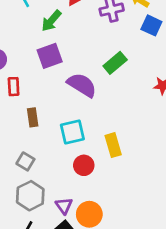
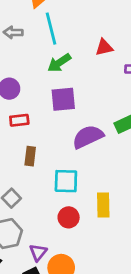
green arrow: (51, 21) -> (59, 63), moved
purple semicircle: (82, 85) -> (88, 137), turned -72
red rectangle: (14, 87) -> (19, 120), turned 72

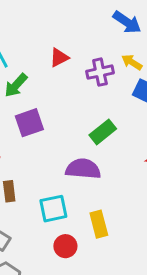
purple semicircle: (88, 137) -> (83, 169), moved, turned 44

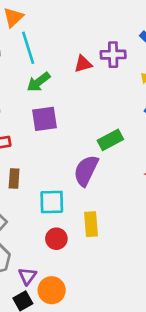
purple cross: (100, 72) -> (113, 55), moved
purple semicircle: (83, 169) -> (86, 171), turned -80

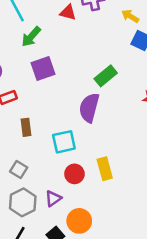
red triangle: (83, 64) -> (68, 13), turned 42
yellow rectangle: (91, 224) -> (105, 169), moved
purple triangle: (27, 276) -> (53, 199), moved, turned 30

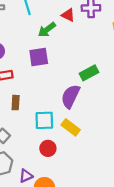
green arrow: (31, 37) -> (47, 30), moved
yellow rectangle: (105, 169) -> (71, 127), moved, turned -48
purple triangle: (53, 199) -> (26, 176), moved

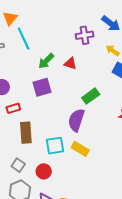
red triangle: (68, 15) -> (70, 63), moved
brown rectangle: (16, 103) -> (26, 133), size x1.5
red circle: (48, 148) -> (44, 171), moved

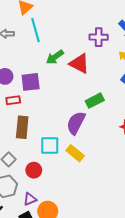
red triangle: (70, 63) -> (79, 64), size x1.5
purple square: (42, 87) -> (31, 82), moved

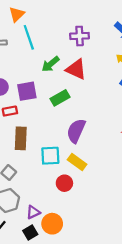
purple cross: (99, 37) -> (80, 36), moved
green rectangle: (95, 101) -> (60, 98), moved
red circle: (34, 170) -> (64, 183), moved

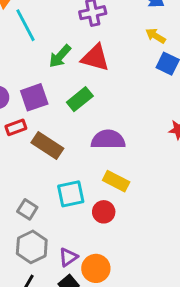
purple semicircle: (76, 131) -> (108, 140), turned 75
brown rectangle: (21, 138) -> (47, 146), moved, turned -50
cyan square: (50, 156) -> (71, 194), moved

